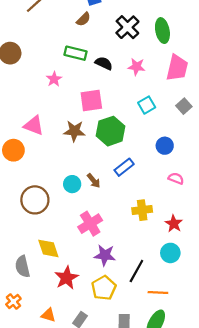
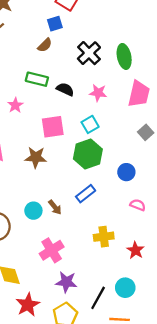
cyan square: (147, 105) -> (90, 124), moved
green hexagon: (111, 131) -> (88, 154), moved
cyan circle: (170, 253) -> (125, 288), moved

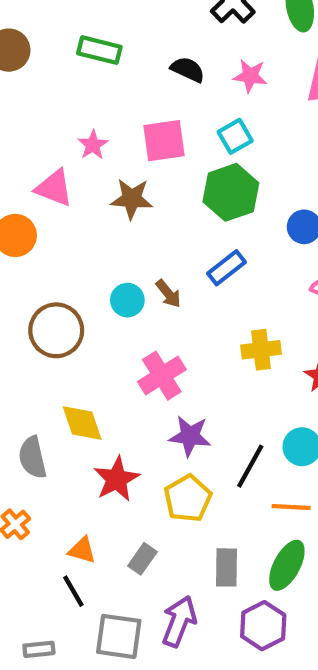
green rectangle: (37, 79) -> (99, 50), moved
pink star: (15, 105) -> (93, 145), moved

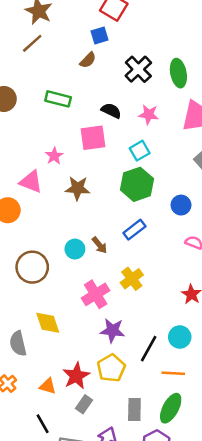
pink square: (164, 141) -> (93, 138), moved
yellow cross: (261, 350) -> (132, 279), moved, turned -30
red star: (117, 479) -> (76, 376), moved
orange triangle: (82, 550) -> (48, 386), moved

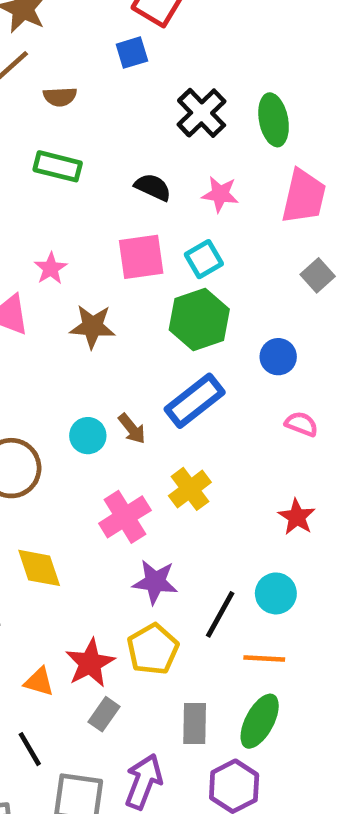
brown semicircle: (88, 60) -> (60, 97), moved, turned 42
pink square: (93, 138) -> (141, 257), moved
blue rectangle: (134, 230) -> (195, 401), size x1.4

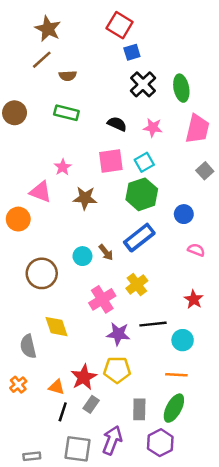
blue square: (132, 53) -> (132, 52), moved
black line: (220, 614) -> (153, 324), moved, turned 55
yellow pentagon: (153, 649) -> (117, 370), turned 30
black line: (30, 749) -> (63, 412), moved, turned 48

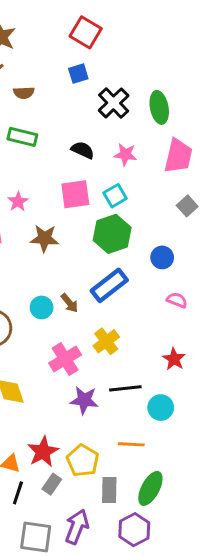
blue square: (132, 52) -> (78, 74), moved
yellow pentagon: (117, 370) -> (83, 460), moved, turned 30
orange line: (176, 375) -> (131, 444), moved

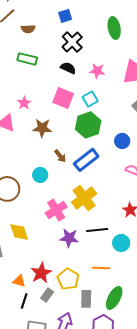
black cross: (114, 103) -> (72, 42), moved
green ellipse: (159, 107) -> (114, 28), moved
pink square: (75, 194) -> (63, 98), turned 30
brown arrow: (69, 303) -> (60, 156), moved
yellow cross: (106, 341) -> (84, 198), size x1.4

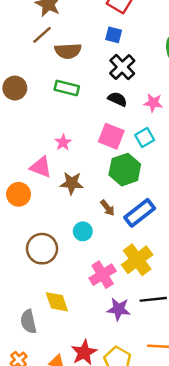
blue square: (65, 16) -> (114, 35), turned 32
brown semicircle: (28, 29) -> (68, 51), size x1.5
green hexagon: (88, 125) -> (125, 170), moved
brown star: (42, 128) -> (72, 183), moved

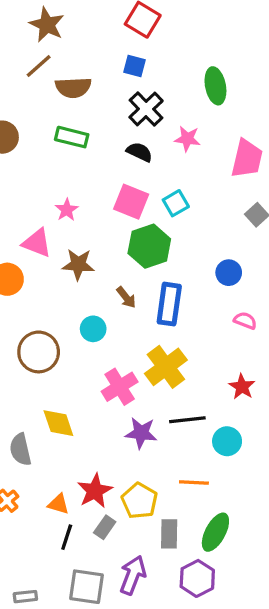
pink star: (153, 103) -> (187, 139), moved
blue rectangle: (140, 213) -> (169, 304), turned -44

